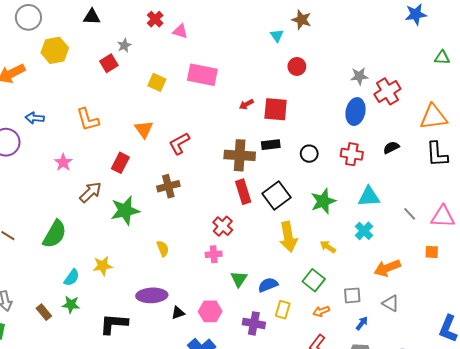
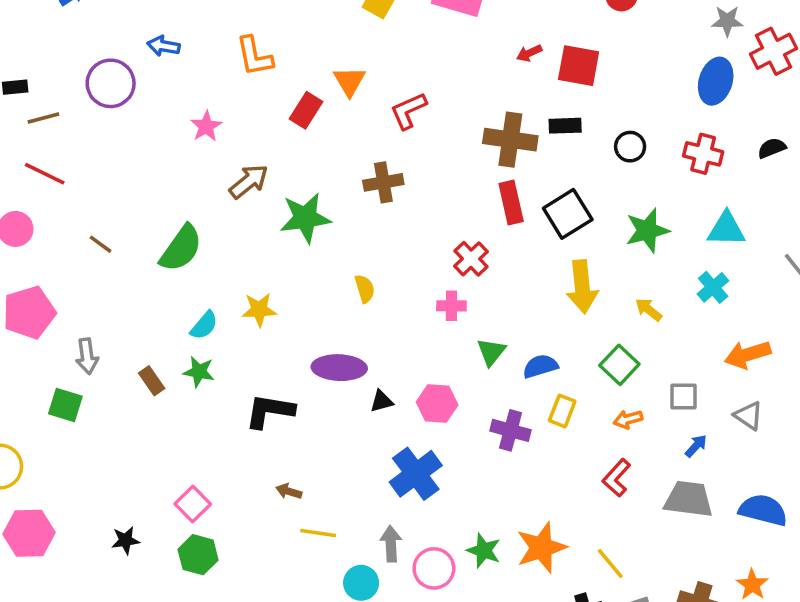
red rectangle: (120, 163) -> (306, 110), moved

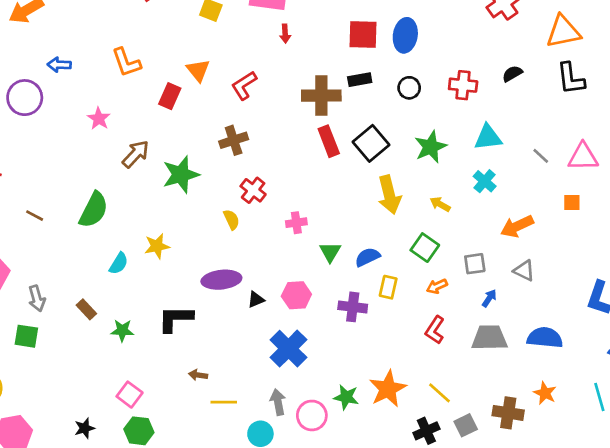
red arrow: (529, 53) -> (285, 34), moved, turned -60
blue ellipse: (716, 81) -> (405, 35), moved
red cross: (471, 259) -> (253, 190), moved
green star: (199, 372) -> (122, 330), moved

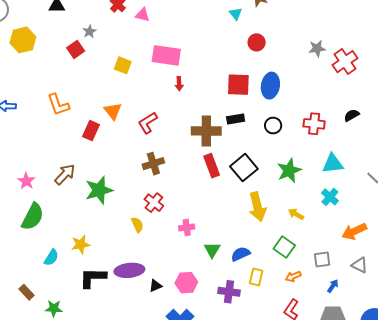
pink star: (99, 119) -> (26, 181), moved
brown cross: (234, 140) -> (153, 164), moved
black L-shape: (175, 319) -> (93, 278), moved

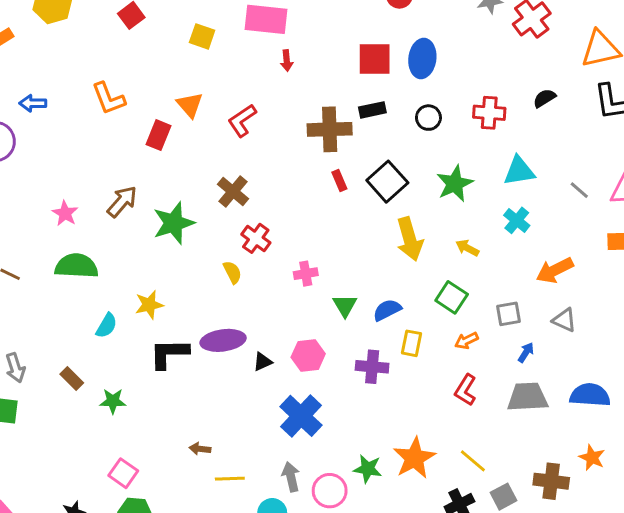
brown cross: (153, 164) -> (233, 192), moved, turned -30
red rectangle: (212, 166) -> (339, 181), size x0.6
green semicircle: (33, 217) -> (76, 266), turned -112

